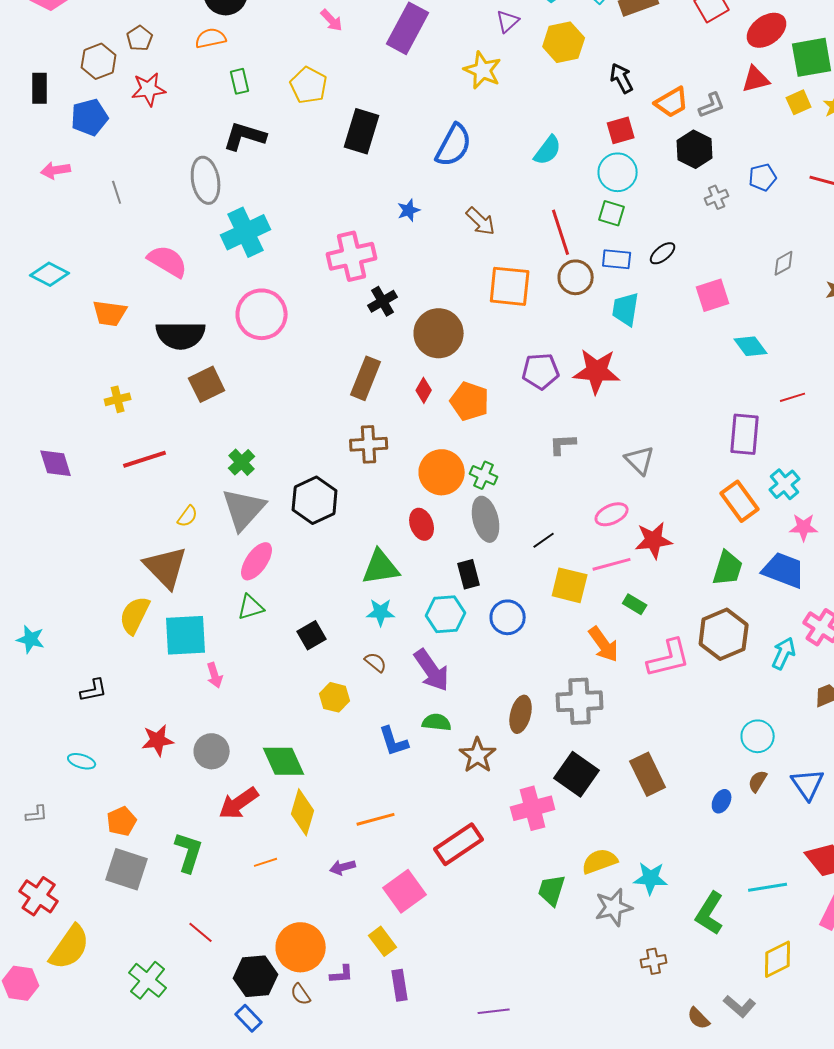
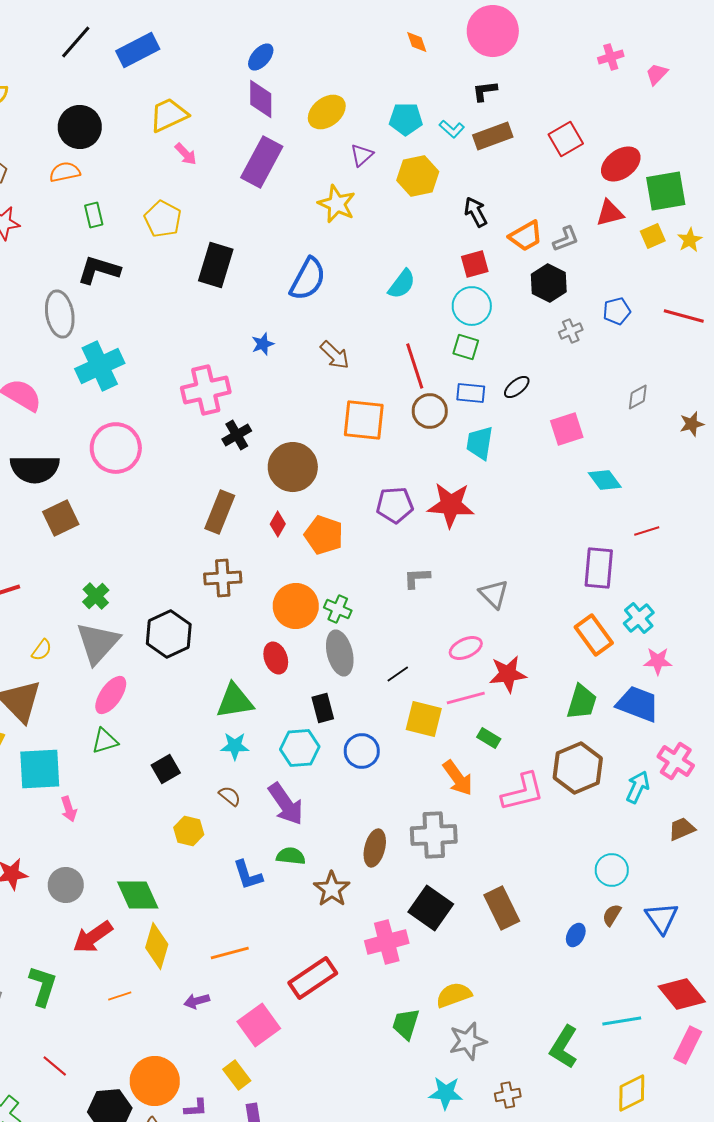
cyan star: (651, 878) -> (446, 1093), moved

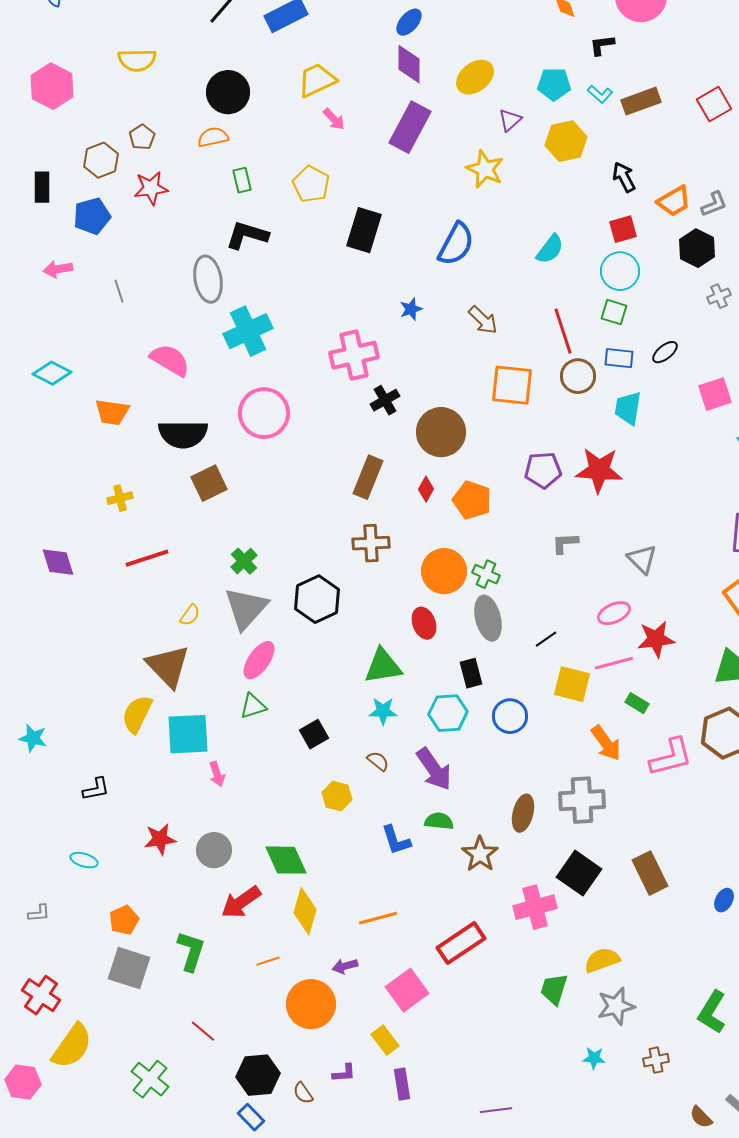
black L-shape: (485, 91) -> (602, 45), moved
orange circle: (155, 1081) -> (311, 1004), moved
cyan star: (446, 1093) -> (594, 1058), size x0.7

